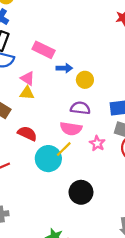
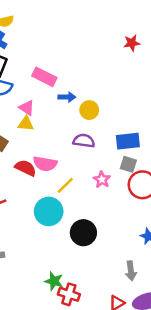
pink semicircle: (71, 129) -> (45, 164), moved
cyan circle: (48, 159) -> (49, 211), moved

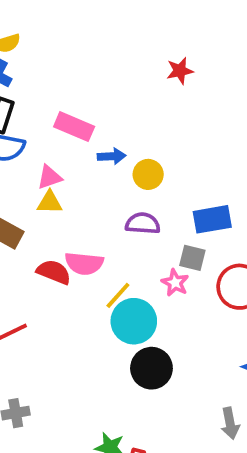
red star: (132, 43) -> (180, 71), moved
pink triangle: (27, 108) -> (49, 177), turned -49
gray square: (128, 164) -> (192, 258), moved
cyan circle: (49, 211) -> (134, 321), moved

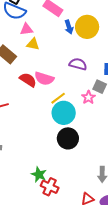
blue arrow: (112, 156) -> (69, 27), turned 64
yellow circle: (148, 174) -> (87, 27), moved, size x1.5
pink triangle: (49, 177) -> (26, 29), moved

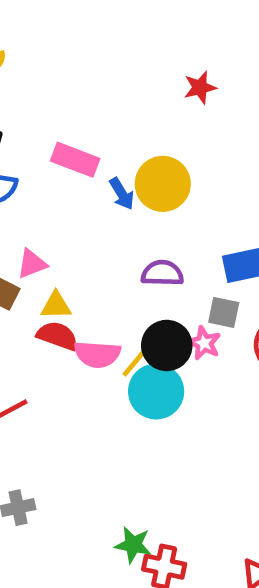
pink triangle: (26, 29) -> (32, 264), moved
yellow triangle: (33, 44) -> (56, 305), moved
pink semicircle: (44, 79) -> (97, 354), moved
black circle: (68, 138) -> (167, 345), moved

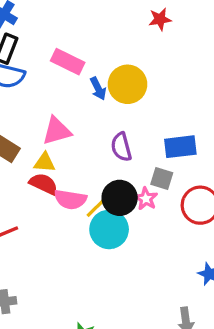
pink triangle: (32, 264) -> (57, 131), moved, size x1.4
purple semicircle: (162, 273) -> (121, 147), turned -112

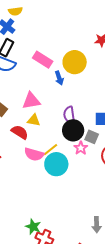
yellow circle: (128, 84) -> (75, 62), moved
yellow triangle: (45, 162) -> (34, 120), moved
black circle: (120, 198) -> (73, 130), moved
pink semicircle: (70, 199) -> (34, 154), moved

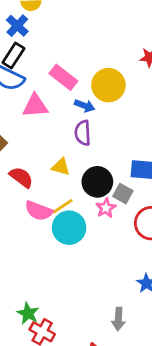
blue arrow: (59, 78) -> (85, 106), turned -56
pink triangle: (31, 101) -> (35, 106), moved
purple semicircle: (69, 115) -> (83, 133), moved
yellow triangle: (34, 120) -> (61, 167), moved

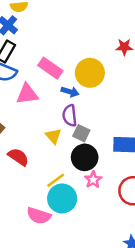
yellow triangle: (61, 167) -> (53, 136), moved, turned 35
gray square: (123, 194) -> (81, 133), moved
pink semicircle: (39, 211) -> (39, 216), moved

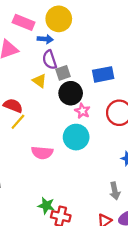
gray square: (81, 133) -> (63, 73), turned -32
yellow line: (56, 180) -> (18, 122), moved
cyan circle: (62, 198) -> (76, 137), moved

